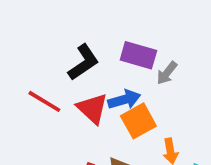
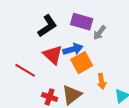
red line: (44, 101) -> (25, 70), moved

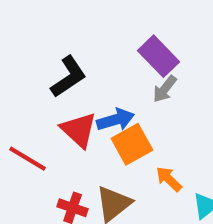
purple rectangle: (82, 22) -> (159, 56), moved, turned 30
orange arrow: (102, 81) -> (169, 179), turned 144

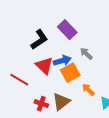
purple rectangle: (159, 56) -> (67, 30), moved
gray arrow: (165, 89) -> (86, 54), moved, turned 96

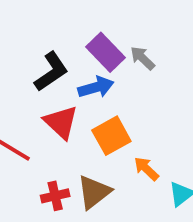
gray arrow: (86, 54) -> (142, 58), moved
blue arrow: (62, 61) -> (96, 87), moved
red cross: (41, 104) -> (55, 196), turned -32

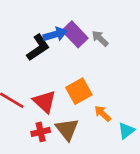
blue arrow: (96, 87) -> (55, 34), moved
red triangle: (61, 122) -> (45, 102), moved
brown triangle: (94, 192) -> (67, 129), turned -30

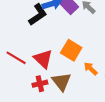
orange square: (79, 91) -> (71, 50), turned -30

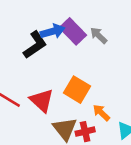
red cross: (40, 84) -> (85, 132), moved

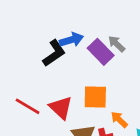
purple rectangle: (73, 31) -> (101, 52), moved
orange square: (77, 90) -> (95, 97), turned -30

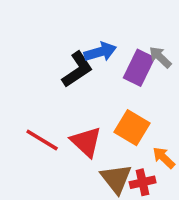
purple rectangle: (101, 52) -> (139, 68), turned 70
orange square: (95, 97) -> (132, 128), turned 30

